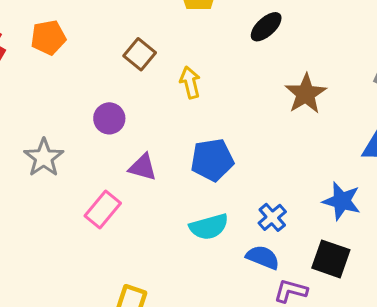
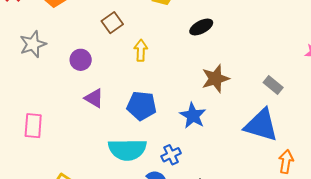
gray star: (44, 158) -> (33, 44), moved
blue star: (342, 201) -> (193, 116), moved
pink rectangle: (103, 209) -> (33, 126), moved, turned -50
cyan semicircle: (209, 227) -> (127, 150), size x1.4

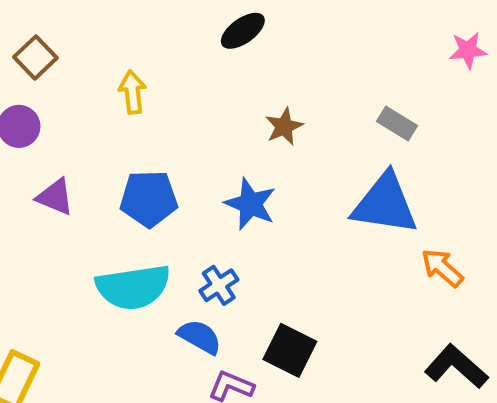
brown square: (112, 23) -> (35, 57), moved
brown star: (215, 79) -> (284, 126), size x0.7
orange arrow: (286, 162) -> (442, 268), turned -50

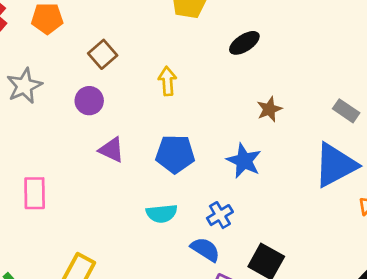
blue triangle: (385, 204) -> (335, 165), turned -39
cyan semicircle: (133, 287) -> (162, 213), size x0.6

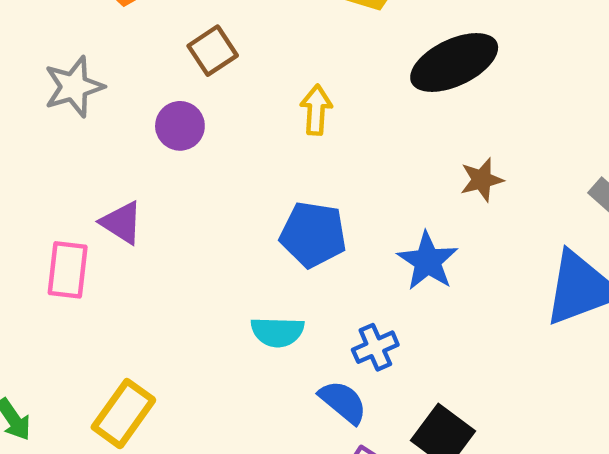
black ellipse: (244, 43) -> (454, 63), size x1.6
purple triangle: (112, 150) -> (122, 223), moved

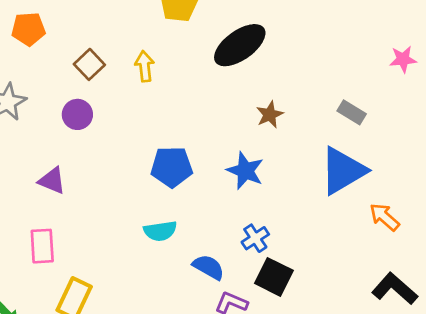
yellow arrow: (316, 110) -> (145, 66), moved
pink rectangle: (68, 270) -> (42, 246), moved
blue cross: (375, 347) -> (255, 238), moved

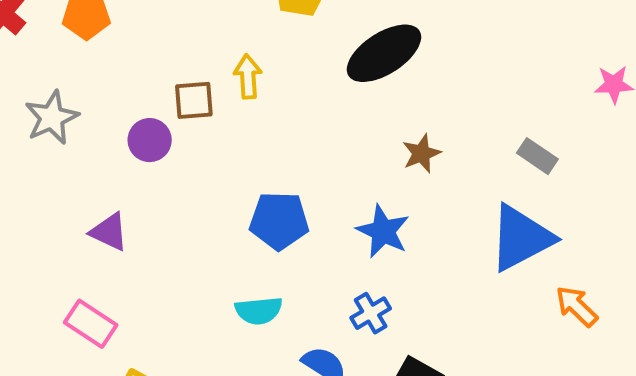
brown square: (89, 64) -> (194, 100), moved, turned 36
blue cross: (255, 238) -> (371, 313), moved
pink rectangle: (42, 246) -> (91, 324), turned -56

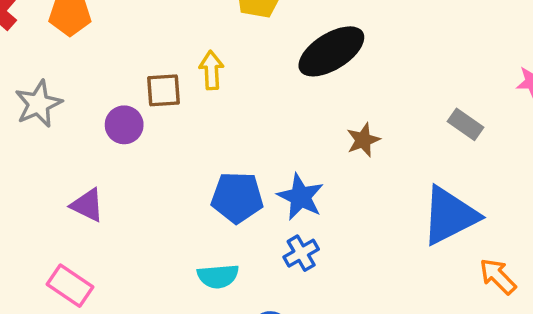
gray rectangle: (537, 156) -> (465, 124), moved
blue star: (383, 231) -> (300, 197), moved
blue cross: (371, 313) -> (301, 253), moved

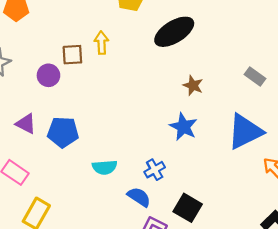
brown star: (363, 140) -> (193, 85), turned -30
blue pentagon: (237, 197) -> (63, 132), moved
blue star: (300, 197) -> (183, 127), moved
blue cross: (301, 253) -> (155, 170), moved

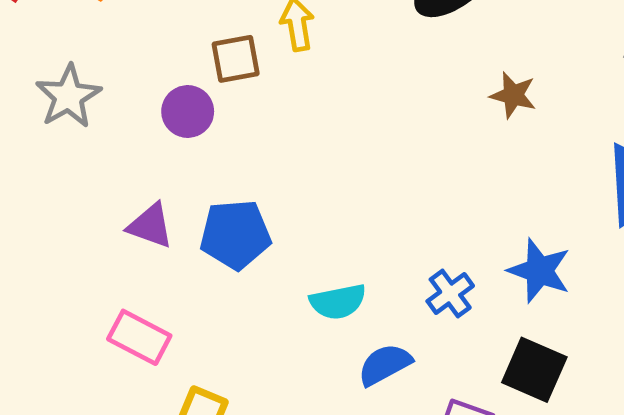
blue star: (183, 127) -> (539, 271), moved
blue semicircle: (139, 197) -> (385, 365), moved, turned -55

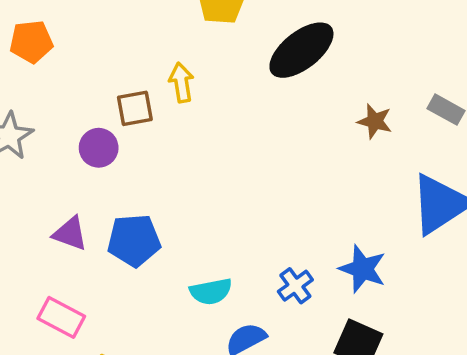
brown star: (513, 95) -> (375, 121), moved

